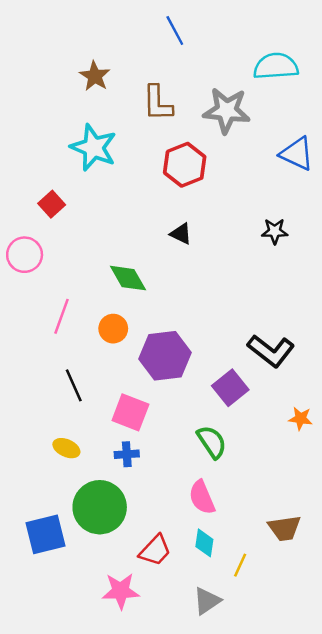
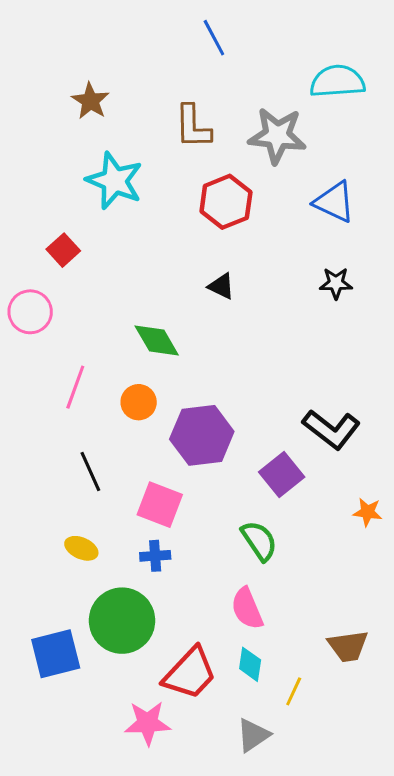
brown star: (95, 76) -> (90, 101), moved
blue triangle: (297, 154) -> (334, 202), moved
red trapezoid: (155, 550) -> (190, 673), size x1.4

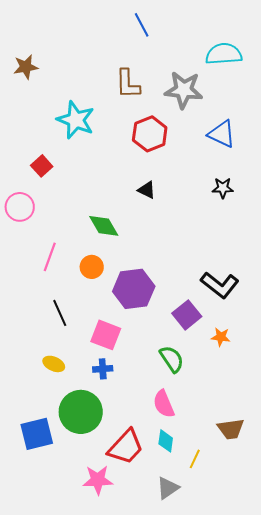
brown star: (90, 101) -> (26, 67), moved, turned 30
orange star: (368, 512) -> (221, 337), moved

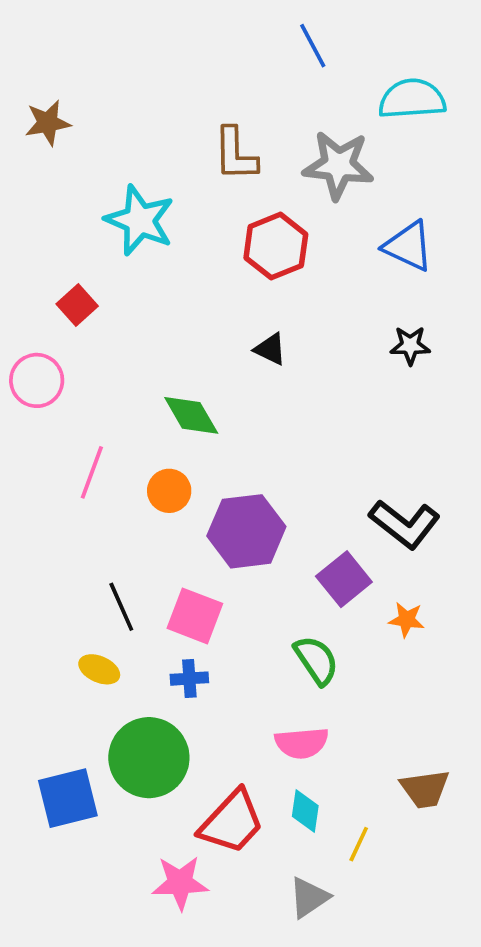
blue line: (142, 25) -> (313, 46), moved
black line: (60, 313) -> (121, 607), moved
pink semicircle: (164, 404) -> (302, 743), turned -72

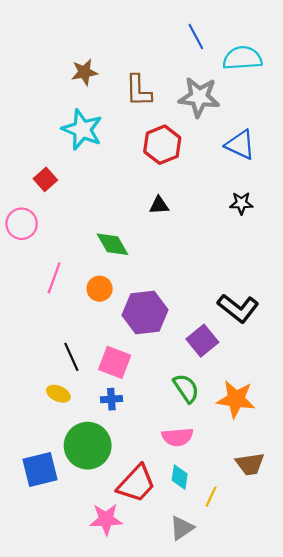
blue line: (313, 46) -> (196, 36), moved
brown star: (48, 123) -> (84, 72), moved
black triangle: (270, 349) -> (159, 205), turned -30
orange star: (407, 620) -> (236, 399), moved, size x1.8

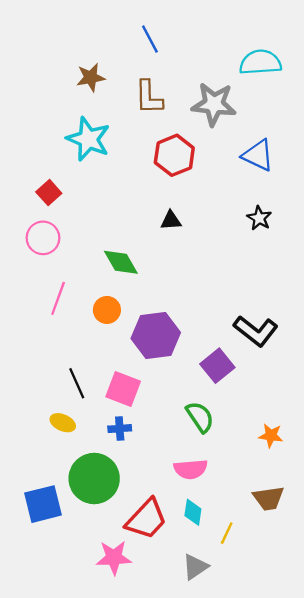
blue line: (196, 36) -> (150, 39), moved
black star: (241, 203) -> (259, 218), turned 30
pink circle: (22, 224) -> (43, 238), moved
orange star: (236, 399) -> (271, 435), moved, size x0.6

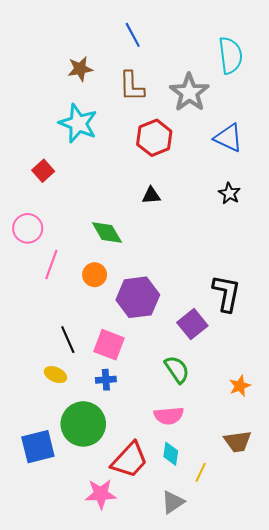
cyan semicircle: (260, 62) -> (230, 55), turned 87
gray star: (214, 104) -> (189, 92), turned 30
pink circle: (43, 238) -> (28, 228), moved
black L-shape: (256, 331) -> (226, 293), turned -117
orange star: (271, 435) -> (240, 386), turned -30

